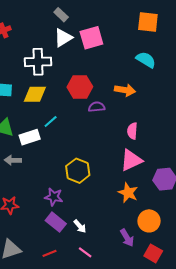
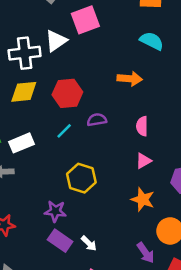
white triangle: (63, 38) -> (56, 41), moved
red hexagon: (80, 87) -> (67, 93), moved
purple semicircle: (97, 107) -> (97, 120), moved
cyan line: (51, 121) -> (64, 131), moved
pink triangle: (131, 160) -> (143, 161), size x0.6

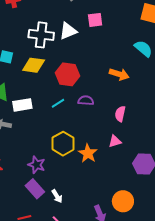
pink square: (85, 20) -> (95, 20), size x0.7
orange star: (143, 199) -> (88, 153), moved

